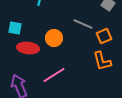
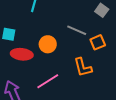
orange L-shape: (102, 61) -> (83, 67), moved

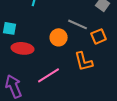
orange circle: (48, 44) -> (59, 37), moved

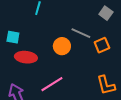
orange L-shape: (84, 61) -> (106, 85), moved

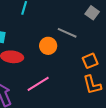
orange square: (102, 45) -> (90, 61), moved

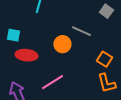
orange square: (90, 61) -> (104, 59), turned -35

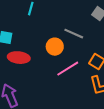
pink line: (52, 82) -> (68, 69), moved

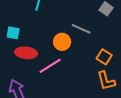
pink line: (68, 69) -> (50, 66), moved

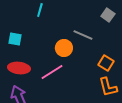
red ellipse: (26, 53) -> (19, 68), moved

